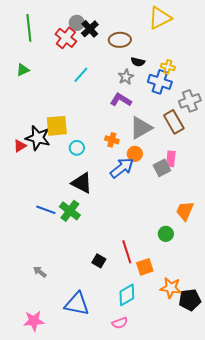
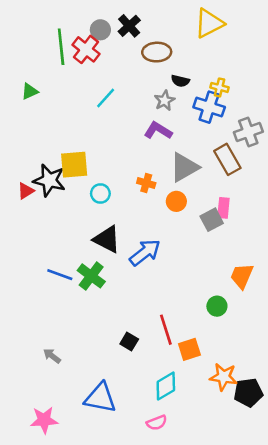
green line: (29, 28) -> (61, 47), moved
black cross: (90, 29) -> (129, 26), moved
blue arrow: (122, 168) -> (145, 252), moved

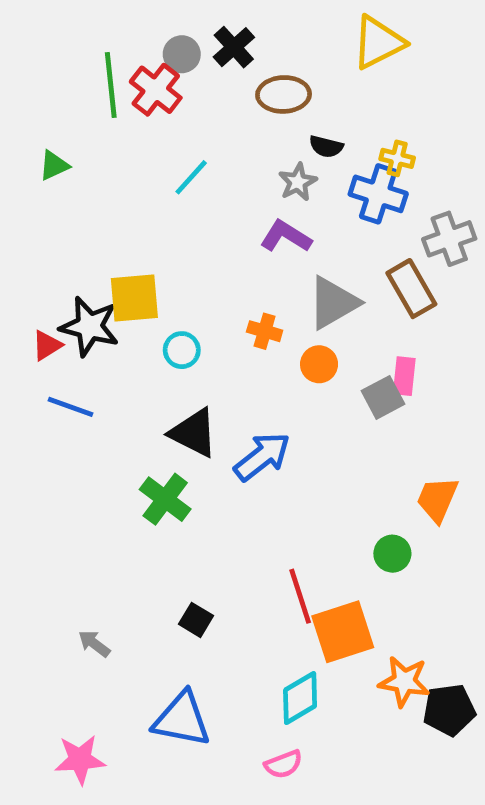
blue line: (60, 275) -> (71, 407), moved
black square: (129, 341) -> (196, 620), moved
orange square: (189, 349) -> (343, 632), size x1.5

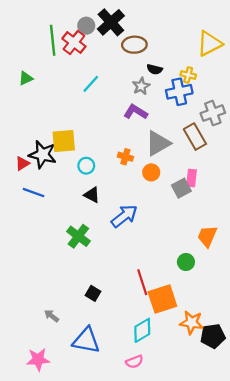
yellow triangle: (378, 42) -> (209, 44), moved
black cross: (234, 47) -> (111, 22), size x1.4
blue cross: (378, 194) -> (179, 92), turned -30
black triangle: (194, 433) -> (92, 195), moved, size x0.7
gray arrow: (94, 644) -> (52, 316), moved

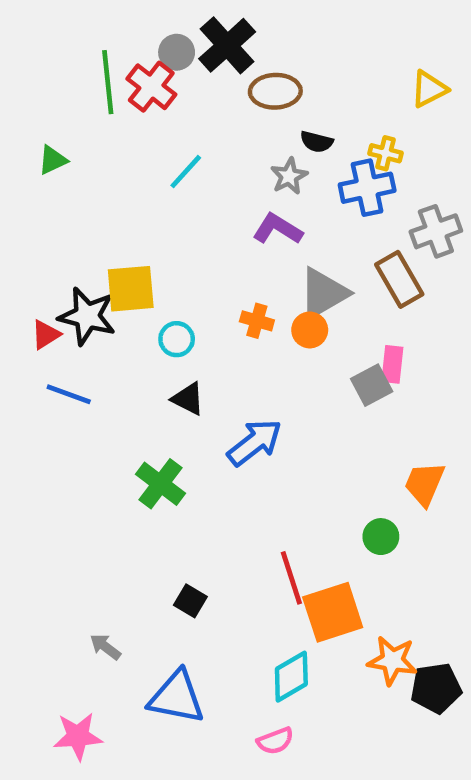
yellow triangle: (209, 44) -> (429, 89), size x0.7
orange circle: (151, 172) -> (310, 330), moved

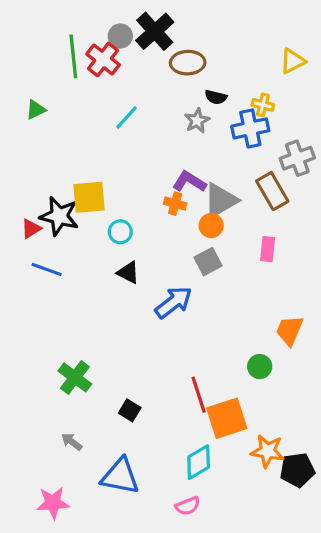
purple L-shape: (278, 229) -> (189, 182), moved
orange cross: (257, 321) -> (175, 204), moved
gray square: (372, 385) -> (208, 262), moved
green cross: (161, 484) -> (75, 377), moved

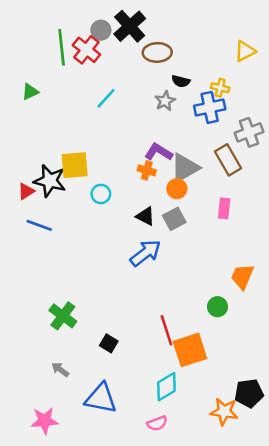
black triangle: (128, 273) -> (145, 216), moved
orange star: (268, 451) -> (224, 412), moved

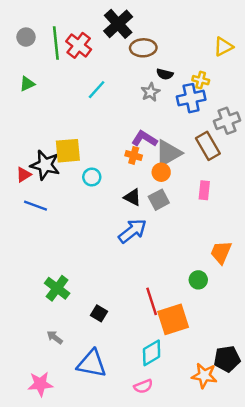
gray circle: (101, 30) -> (26, 37), moved

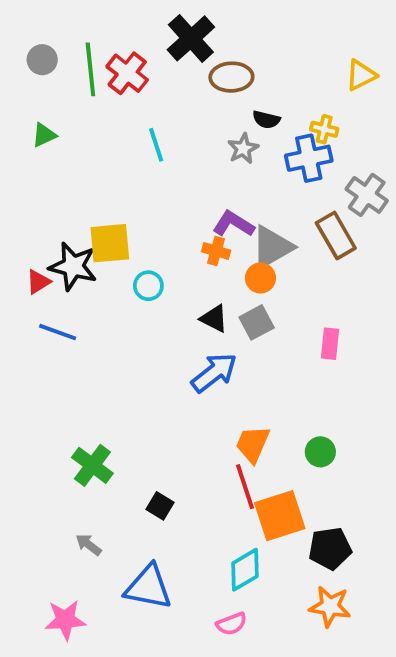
cyan line: (97, 90) -> (156, 145), turned -60
gray cross: (227, 121) -> (367, 195), turned -35
pink rectangle: (204, 190) -> (330, 344), moved
orange trapezoid: (221, 252) -> (253, 444), moved
black pentagon: (227, 359) -> (330, 548), moved

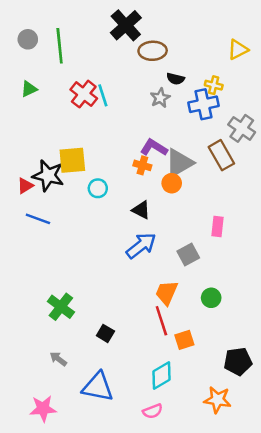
red cross: (127, 73) -> (84, 94), moved
gray square: (257, 322) -> (188, 255), moved
orange square: (280, 516) -> (184, 340), size x0.6
black pentagon: (330, 548) -> (238, 361), moved

